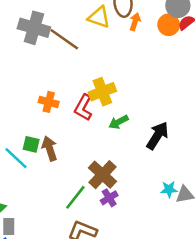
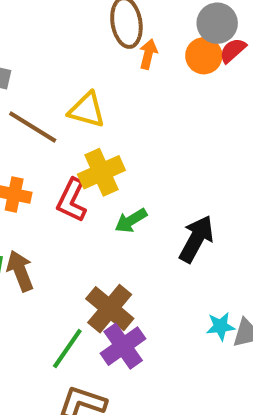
yellow triangle: (99, 17) -> (87, 110), moved
brown line: (64, 39) -> (33, 127), moved
purple cross: (109, 198) -> (123, 346), size x1.5

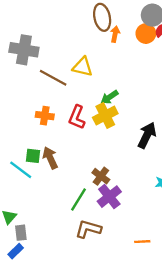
yellow cross: (101, 172) -> (105, 115), moved
green arrow: (131, 221) -> (109, 97), moved
brown cross: (110, 309) -> (101, 176), size x0.7

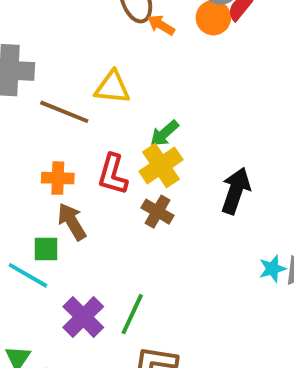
orange arrow: (115, 34) -> (161, 25), turned -63
brown arrow: (50, 158) -> (72, 222), moved
brown cross: (101, 176) -> (158, 212), moved
purple cross: (109, 197) -> (83, 317), moved

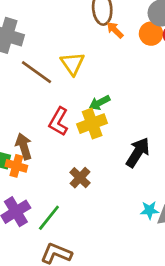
yellow triangle: (112, 87) -> (72, 64), turned 35
orange cross: (58, 178) -> (16, 166), moved
brown cross: (158, 212) -> (80, 178), moved

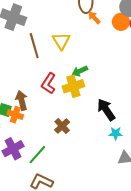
brown line: (37, 72) -> (34, 46), turned 35
black arrow: (138, 152) -> (106, 110), turned -70
cyan star: (150, 210) -> (116, 133), moved

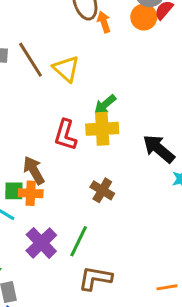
orange arrow: (94, 18) -> (104, 22), turned 40
brown line: (34, 46) -> (31, 60), moved
yellow cross: (73, 86) -> (102, 129), turned 30

